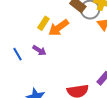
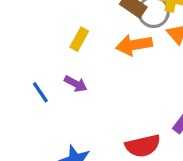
orange arrow: (59, 28) -> (134, 45), moved, turned 30

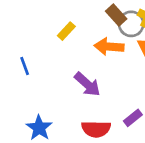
purple arrow: (76, 84) -> (87, 84), moved, size x1.5

